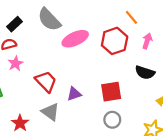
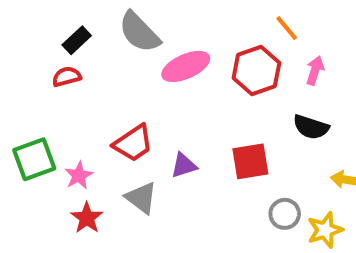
pink star: (16, 63) -> (79, 176), moved
red trapezoid: (46, 81) -> (133, 143), turned 100
gray circle: (112, 120) -> (285, 214), moved

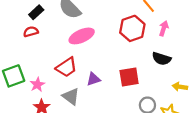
pink ellipse: (186, 66) -> (82, 36), moved

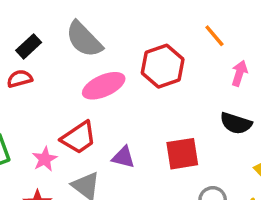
red hexagon: (132, 28) -> (163, 66), moved
purple triangle: (93, 79) -> (123, 157), turned 32
pink star: (37, 85) -> (45, 159), moved

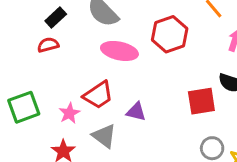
pink ellipse: (104, 86) -> (119, 51), turned 36
red square: (182, 154) -> (201, 101), moved

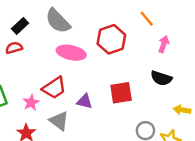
red square: (201, 101) -> (121, 93), moved

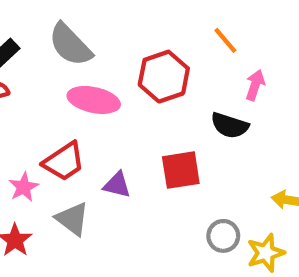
black semicircle: (161, 78) -> (230, 125), moved

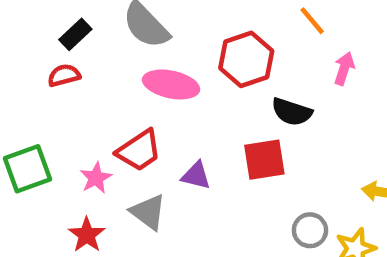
black semicircle: (230, 125) -> (292, 112), moved

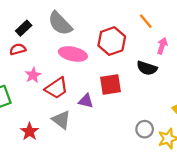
black semicircle: (292, 112) -> (147, 68), moved
red square: (264, 160) -> (111, 85), moved
pink star: (96, 178) -> (33, 75), moved

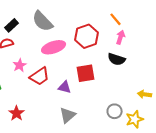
pink arrow: (162, 46) -> (121, 37), moved
pink ellipse: (73, 54) -> (54, 47), turned -30
gray triangle: (61, 120) -> (68, 115), moved, turned 42

